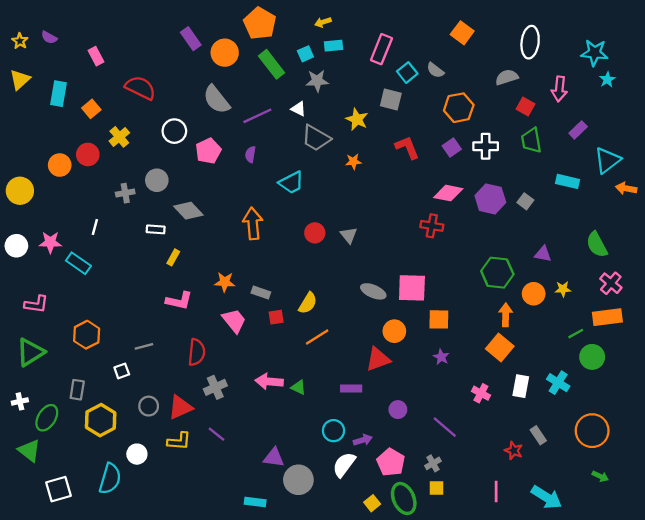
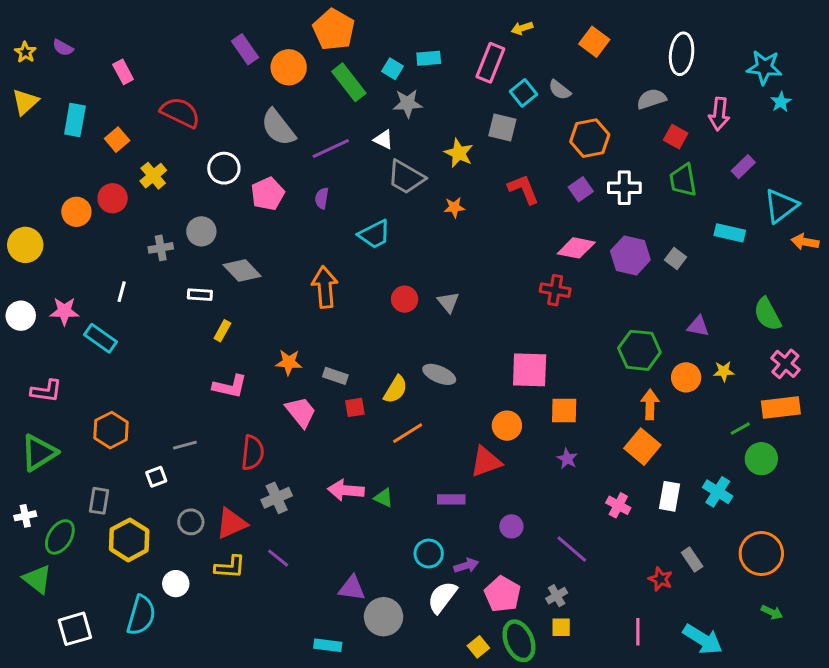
yellow arrow: (323, 22) -> (522, 28), moved
cyan square: (305, 54) -> (393, 69), turned -35
gray ellipse: (373, 291) -> (439, 374), moved

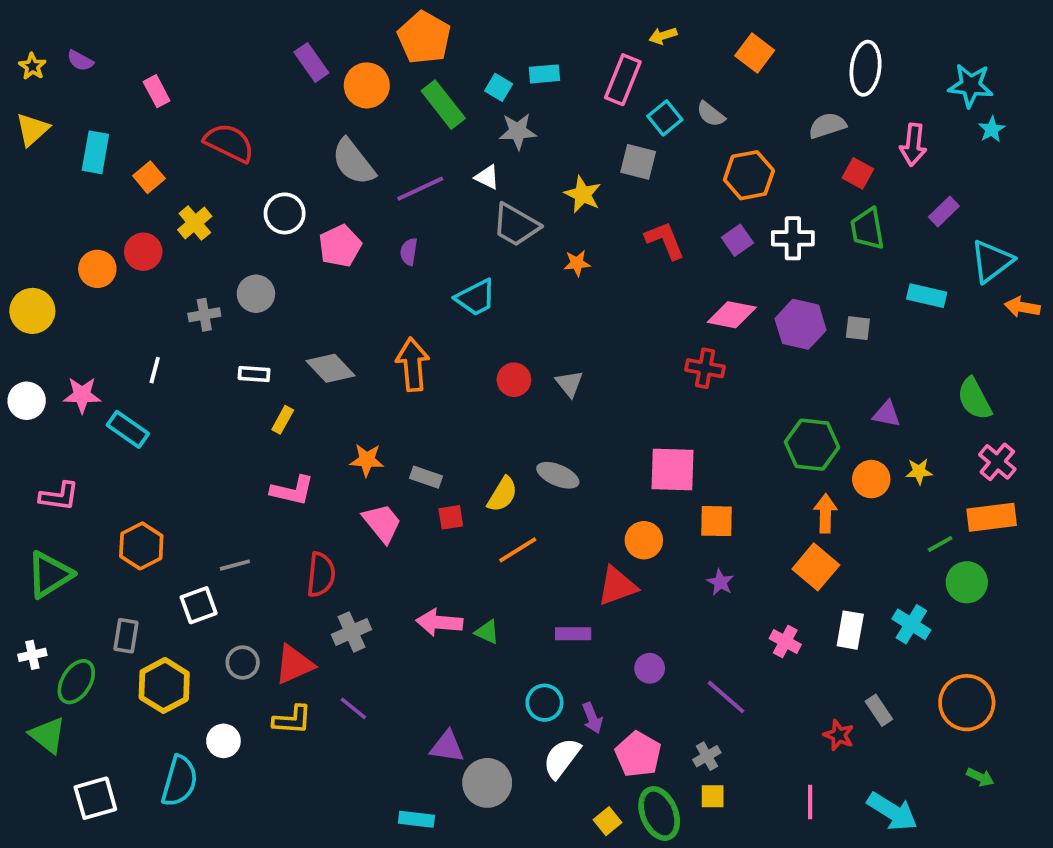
gray square: (676, 258) -> (858, 328), turned -30
gray diamond: (242, 271) -> (330, 368), moved
white square: (156, 477) -> (199, 605), size x1.4
purple arrow: (466, 566) -> (592, 718), turned 85

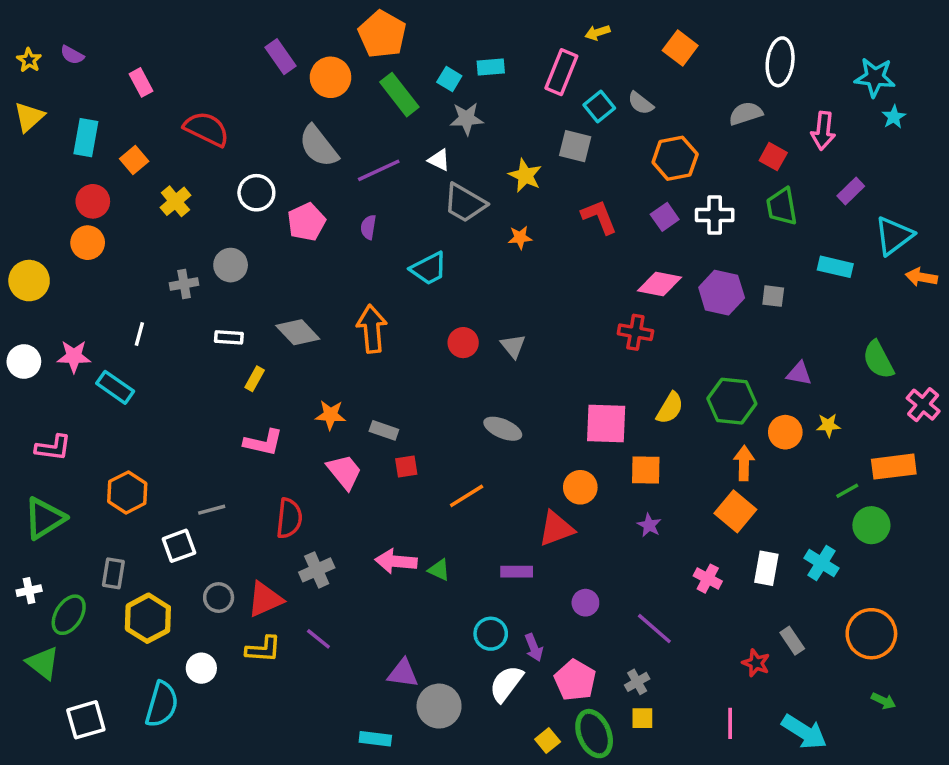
red circle: (143, 252) -> (93, 201), moved
pink cross: (997, 462) -> (923, 405), moved
yellow semicircle: (502, 494) -> (670, 408), moved

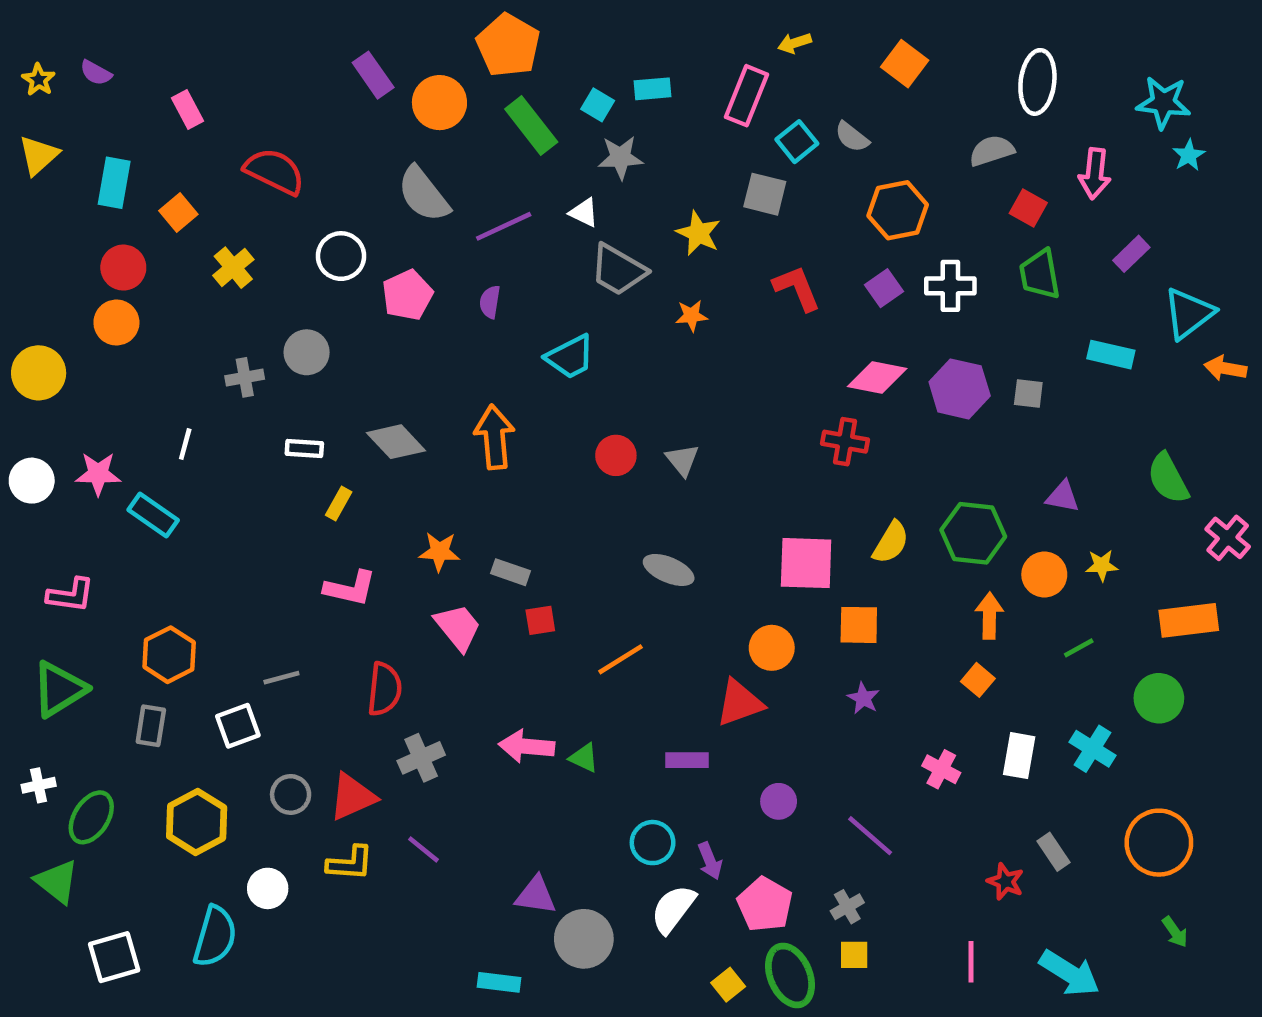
green line: (847, 491) -> (1079, 648), moved
orange square: (735, 511) -> (978, 680), size x0.6
gray rectangle: (113, 573) -> (151, 726), moved
green arrow: (883, 701) -> (1175, 932), turned 30

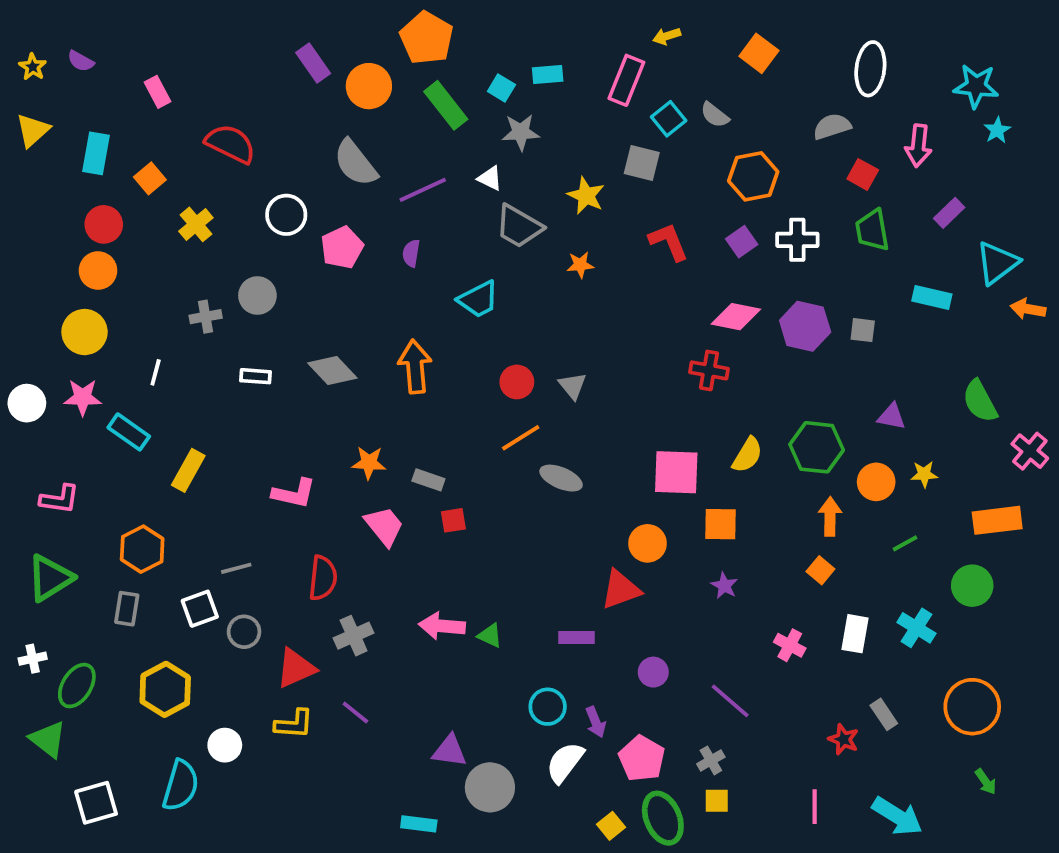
yellow circle: (39, 373) -> (85, 332), moved
yellow rectangle: (339, 504) -> (188, 470), moved, size x1.5
orange line: (620, 659) -> (521, 438), moved
gray circle: (291, 794) -> (244, 632), moved

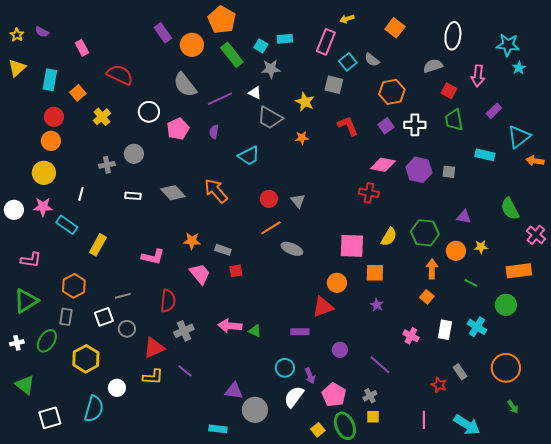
orange arrow: (415, 367) -> (216, 191), turned -36
green line: (905, 543) -> (471, 283), turned 56
green ellipse: (77, 686) -> (47, 341), moved

